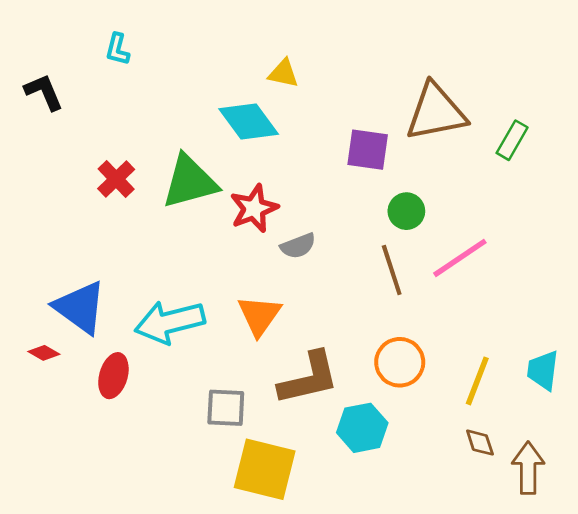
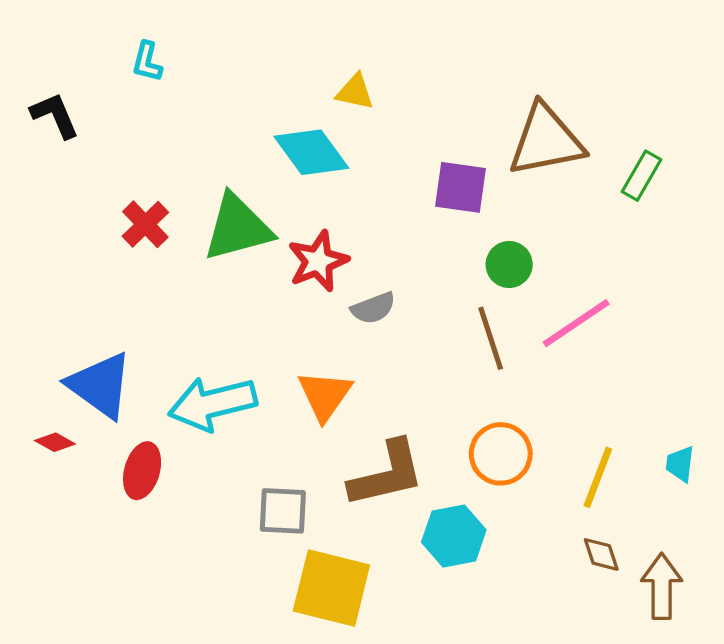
cyan trapezoid: (543, 370) -> (680, 464), size x0.7

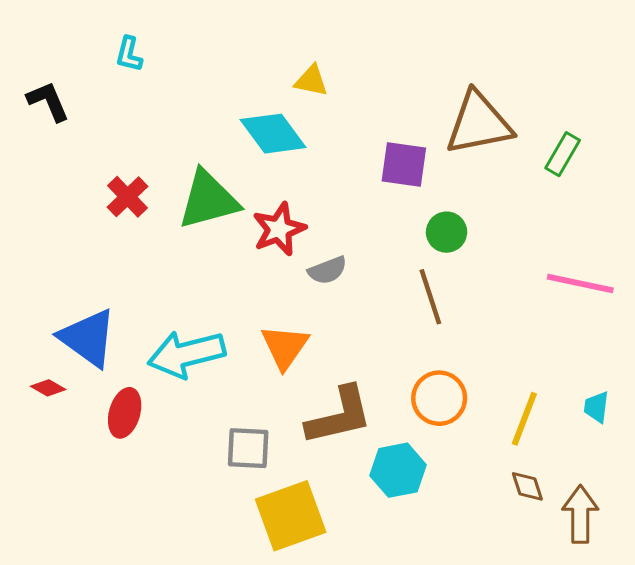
pink line: (576, 323) -> (580, 284), moved, turned 46
yellow square: (331, 588) -> (291, 516), turned -34

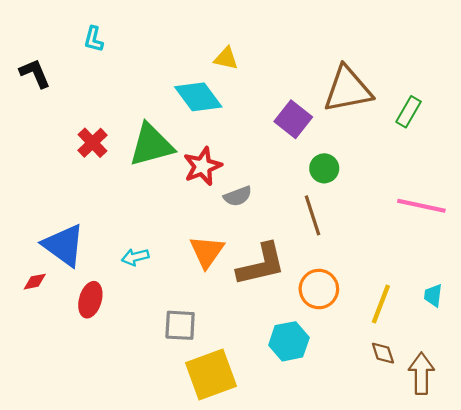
purple square: (404, 164) -> (293, 119), turned 30
cyan arrow: (186, 354) -> (135, 257), size x0.5
red diamond: (48, 388) -> (35, 282), turned -40
brown L-shape: (339, 416) -> (261, 264), moved

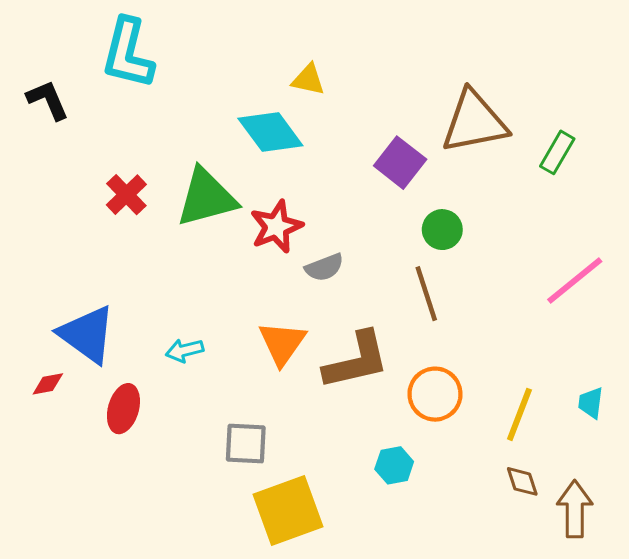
cyan L-shape: (94, 39) -> (128, 53), size x2.0
pink line: (421, 206) -> (575, 281), turned -51
cyan hexagon: (289, 341) -> (394, 465), size x0.7

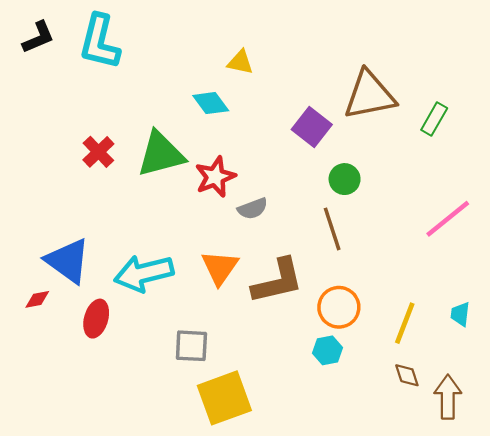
black L-shape: (48, 100) -> (38, 37), moved, turned 90
cyan diamond: (270, 132) -> (211, 103), size x0.7
cyan arrow: (185, 350) -> (144, 273), size x2.0
cyan hexagon: (394, 465) -> (328, 350), moved

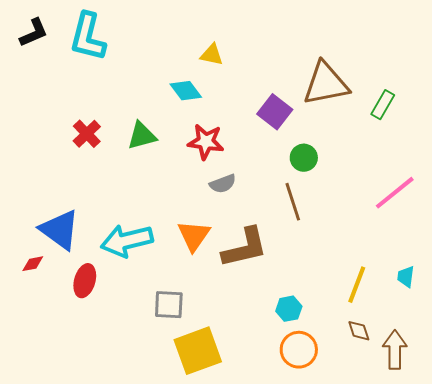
green triangle: (161, 154) -> (142, 136), size x0.7
red star: (215, 177) -> (206, 142), moved, turned 30
orange circle: (339, 307) -> (299, 350), moved

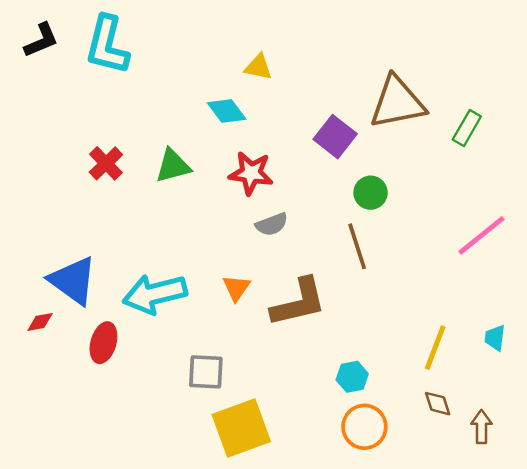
orange triangle: (194, 236) -> (236, 288), size x0.7
brown arrow: (395, 350) -> (481, 427), size x0.7

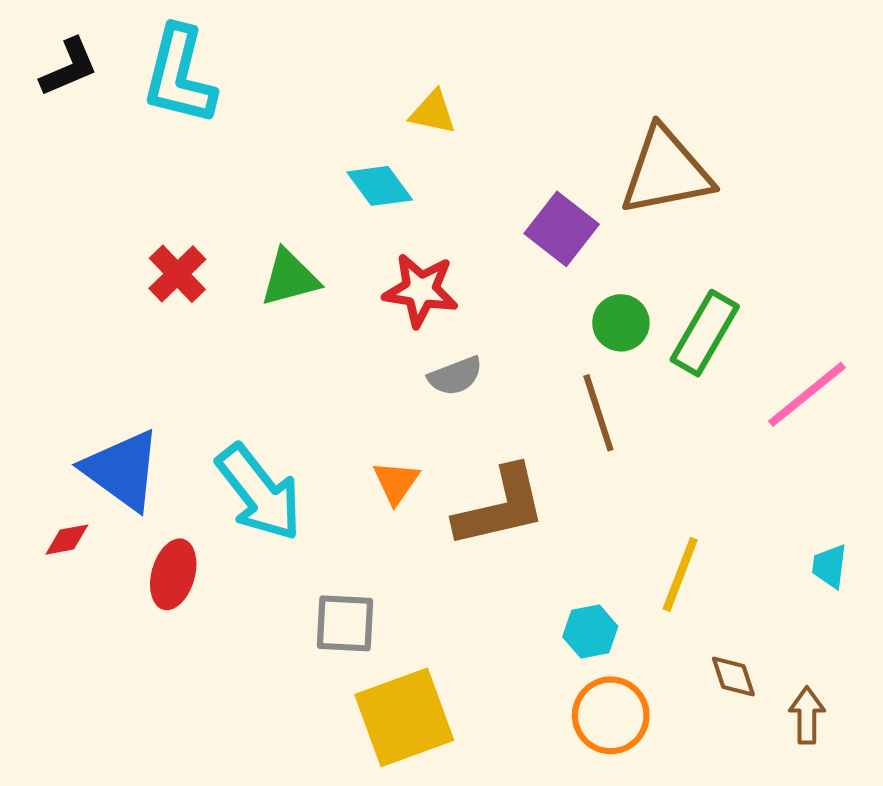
green rectangle: (467, 128) -> (705, 333), moved, size x1.4
cyan arrow: (155, 294) -> (259, 493), turned -114
yellow line: (435, 348) -> (680, 574), moved

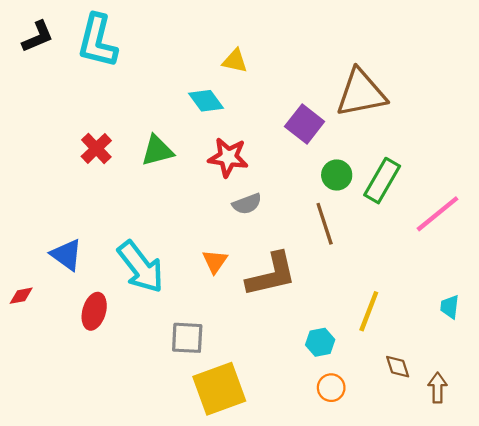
blue triangle: (122, 470) -> (66, 255), size x0.7
red diamond: (67, 540) -> (21, 296), moved
orange circle: (611, 715) -> (331, 388), size x0.7

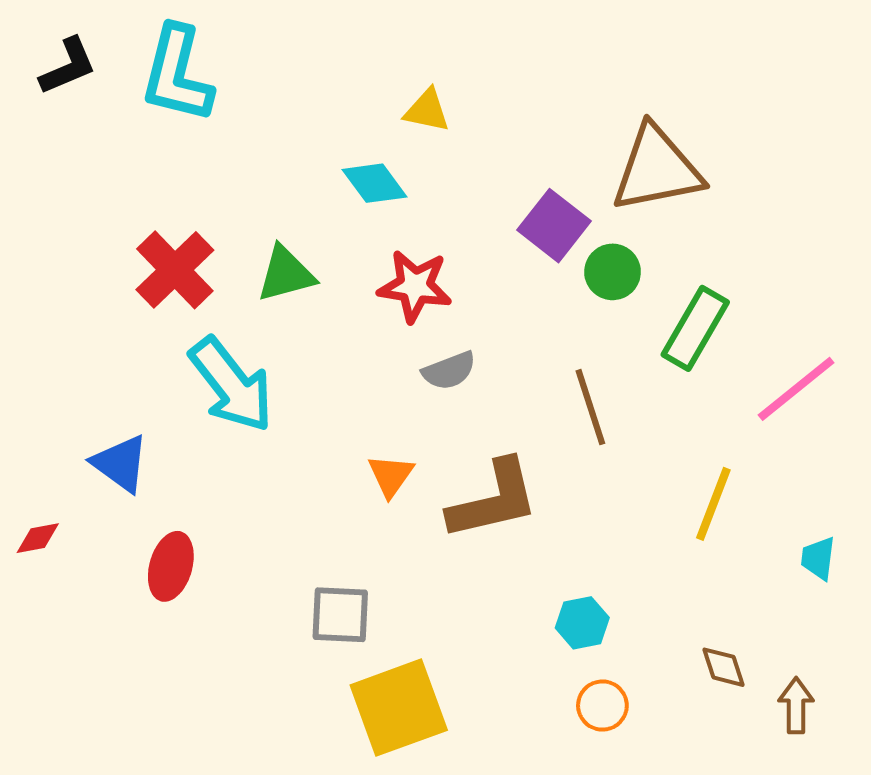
red cross: (96, 148) -> (175, 270), size x1.4
green circle: (337, 175) -> (613, 272), moved
cyan arrow: (141, 267) -> (231, 385), moved
yellow line: (369, 311) -> (713, 504), moved

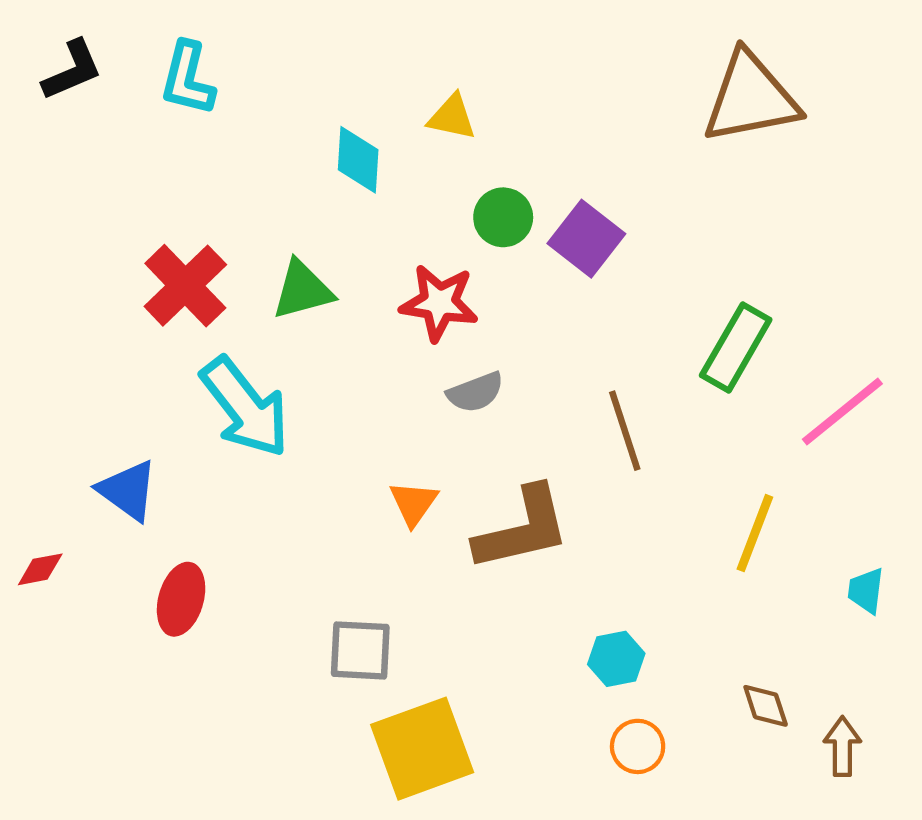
cyan L-shape: (177, 74) -> (187, 79), size x0.7
brown triangle: (657, 169) -> (751, 98), moved
cyan diamond: (375, 183) -> (358, 160), moved, turned 40
green circle: (613, 272) -> (503, 217), moved

